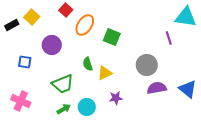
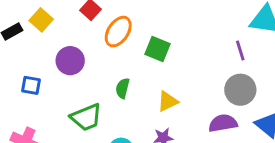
green semicircle: (88, 64) -> (123, 88), turned 32
gray circle: (147, 65) -> (240, 90), moved
yellow triangle: (105, 73) -> (168, 101), moved

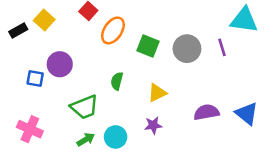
purple circle: (70, 61) -> (60, 64), moved
gray circle: (240, 90) -> (187, 49), moved

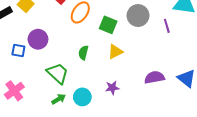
gray circle: (187, 49) -> (138, 16), moved
yellow triangle: (157, 93) -> (115, 52), moved
green trapezoid: (84, 107) -> (58, 73), turned -115
pink cross: (30, 129) -> (14, 91), turned 30

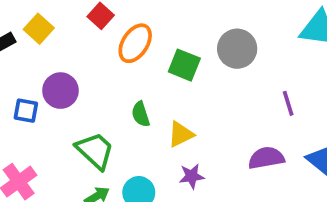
purple line: (167, 26) -> (288, 103), moved
yellow triangle: (115, 52) -> (181, 134), moved
green semicircle: (83, 53) -> (141, 114), turned -32

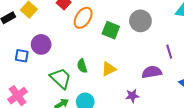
green semicircle: (141, 114) -> (82, 66), moved
purple semicircle: (266, 158) -> (152, 72), moved
purple star: (192, 176) -> (132, 96), moved

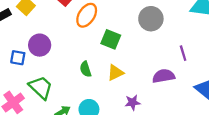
green square: (111, 30) -> (111, 39), moved
green trapezoid: (61, 78) -> (41, 88), moved
purple star: (132, 96) -> (133, 102), moved

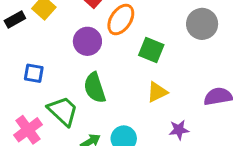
purple circle: (40, 45) -> (87, 41), moved
green semicircle: (85, 69) -> (95, 88), moved, size x1.5

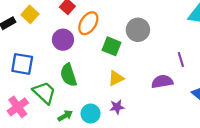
gray circle: (202, 24) -> (138, 30), moved
blue square: (34, 73) -> (22, 64), size x1.5
purple star: (179, 130) -> (117, 107), moved

